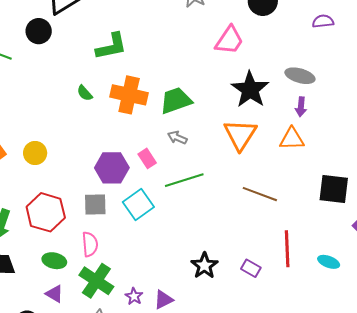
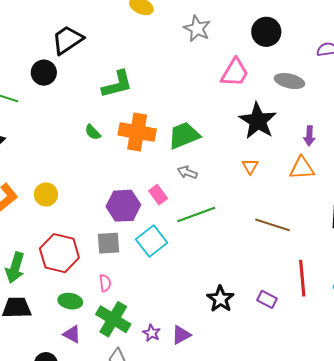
gray ellipse: (300, 76) -> (289, 81), moved
orange triangle: (240, 135) -> (250, 166), size x0.5
pink semicircle: (90, 244) -> (105, 283), size x0.7

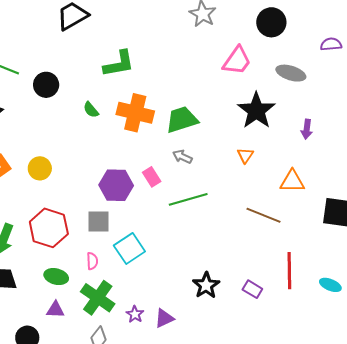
black circle: (44, 73) -> (46, 85), moved
orange triangle: (302, 168) -> (292, 181), moved
cyan square: (152, 241) -> (129, 248), moved
purple triangle: (72, 334) -> (55, 310), turned -30

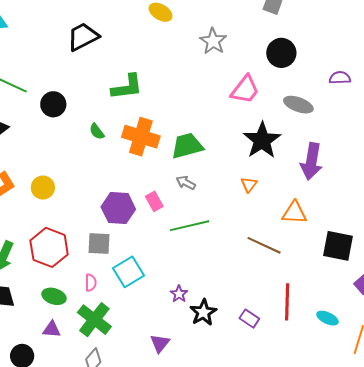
purple arrow: (307, 129) -> (311, 161), size x1.8
purple star: (135, 314) -> (179, 294), moved
purple triangle: (164, 318) -> (160, 343), turned -30

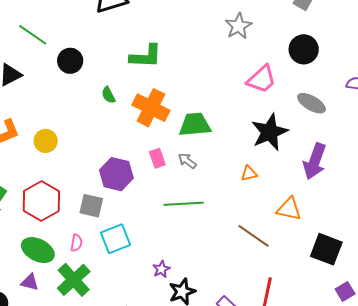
orange triangle: (249, 185) -> (249, 173), turned 30
pink rectangle: (154, 201) -> (157, 158), moved
green ellipse: (54, 296) -> (38, 250), size x1.4

